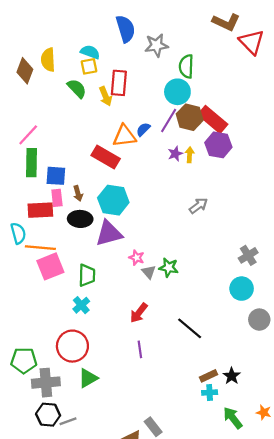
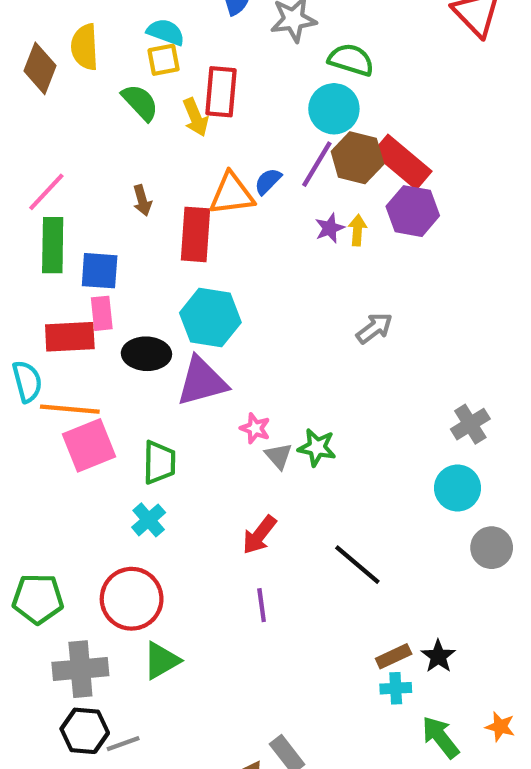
green semicircle: (186, 66) -> (351, 60), turned 105
red rectangle: (106, 157) -> (195, 234), turned 64
brown arrow: (78, 193) -> (142, 200), moved
green pentagon: (24, 360) -> (38, 599), moved

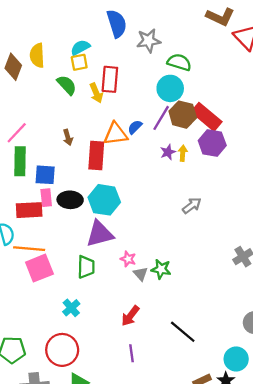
cyan semicircle: (166, 32) -> (80, 47), turned -48
black ellipse: (146, 354) -> (70, 200), moved
green trapezoid: (159, 462) -> (86, 267), moved
cyan circle: (458, 488) -> (236, 359), moved

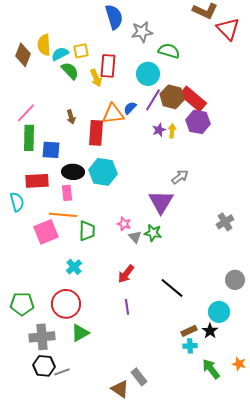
cyan semicircle: (80, 47) -> (60, 54), moved
cyan circle: (170, 88) -> (148, 74), moved
pink rectangle: (46, 198) -> (67, 193), moved
purple triangle: (100, 234) -> (161, 202), moved, turned -44
orange line: (29, 249) -> (63, 215), moved

